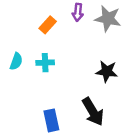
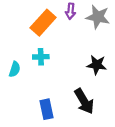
orange rectangle: (48, 25) -> (43, 23), size x1.6
cyan semicircle: (16, 61) -> (15, 69), moved

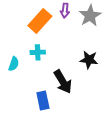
gray star: (98, 17) -> (90, 16), turned 30
black arrow: (84, 101) -> (63, 82), moved

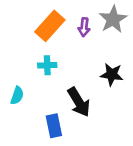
purple arrow: (65, 10) -> (84, 27), moved
cyan semicircle: (14, 64) -> (17, 95), moved

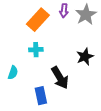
purple arrow: (84, 27) -> (64, 11), moved
black star: (112, 74) -> (85, 57), turned -30

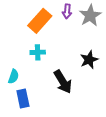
blue rectangle: (41, 96) -> (23, 99), moved

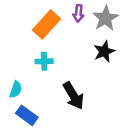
black star: (89, 60) -> (104, 51), moved
blue rectangle: (23, 99) -> (27, 115), turned -42

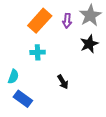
purple arrow: (78, 13) -> (67, 21), moved
black arrow: (74, 96) -> (63, 82), size x0.6

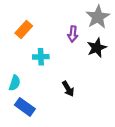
orange rectangle: (40, 21) -> (24, 29), moved, size x0.7
purple arrow: (67, 21) -> (73, 34), moved

